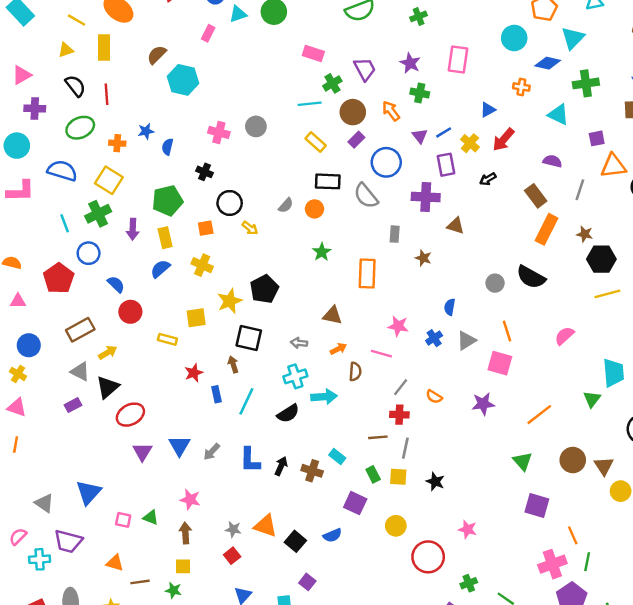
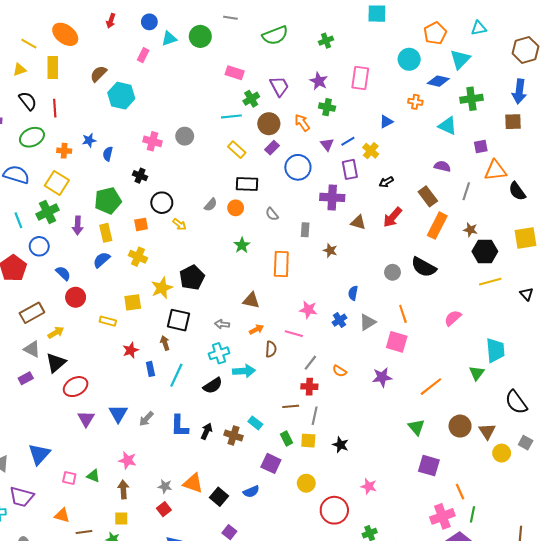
red arrow: (503, 140) -> (393, 217), moved
gray semicircle: (366, 196) -> (272, 214), moved, size x0.6

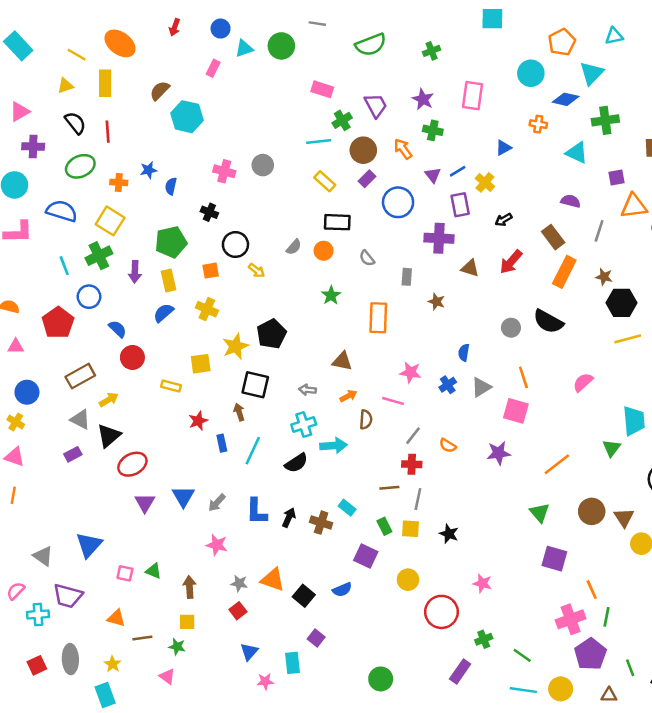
pink star: (128, 460) -> (217, 545), moved

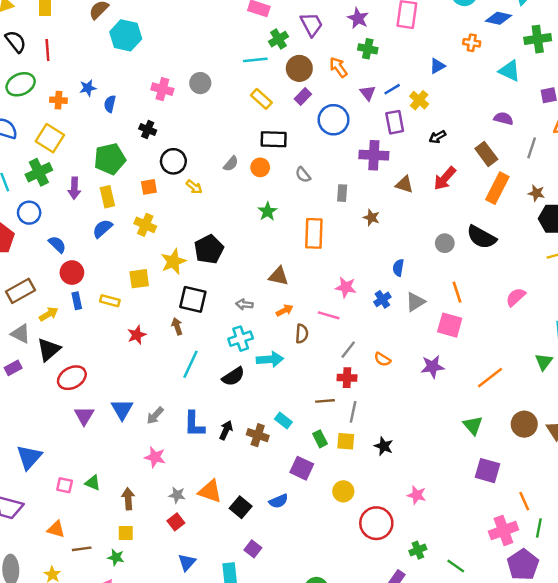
blue rectangle: (222, 443) -> (77, 301), moved

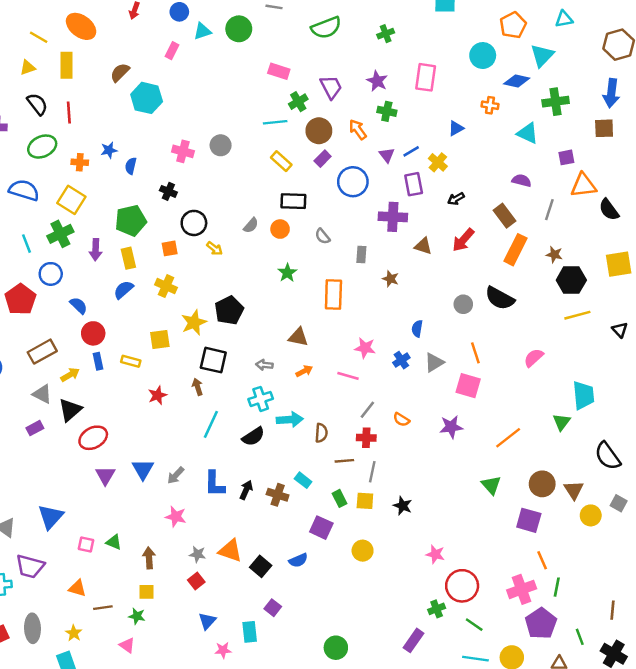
brown semicircle: (302, 334) -> (321, 433), moved
purple square: (488, 471) -> (529, 520), moved
red circle: (376, 523) -> (462, 586), moved

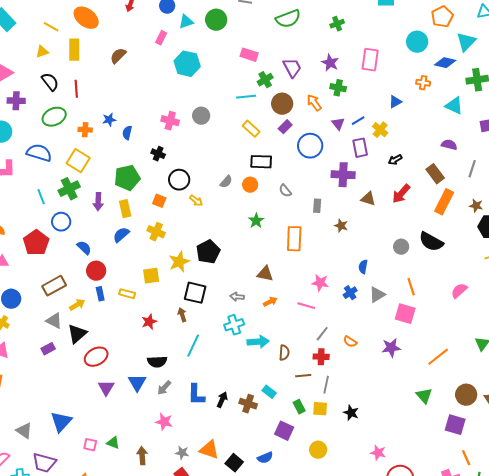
cyan hexagon: (147, 98) -> (187, 64), moved
orange square: (170, 248) -> (159, 201), turned 32
black semicircle: (253, 437) -> (157, 362), moved, turned 30

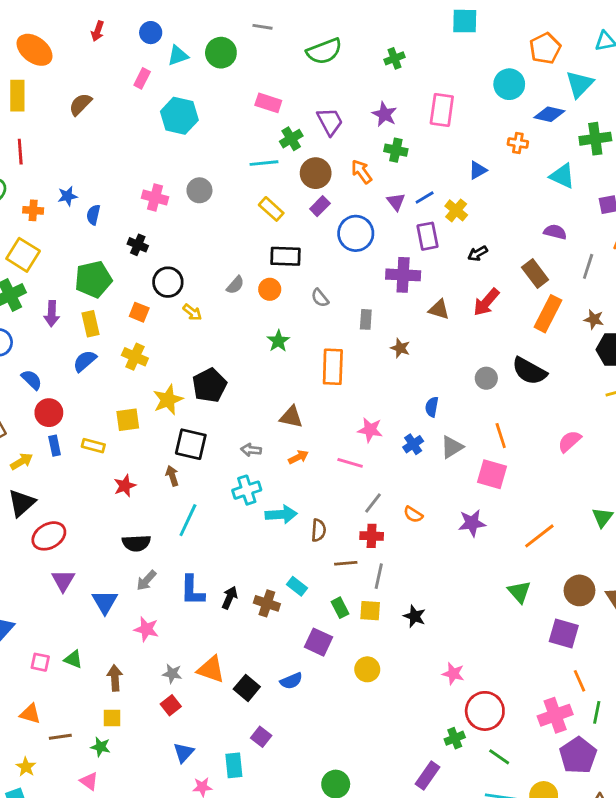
blue triangle: (137, 383) -> (105, 602), moved

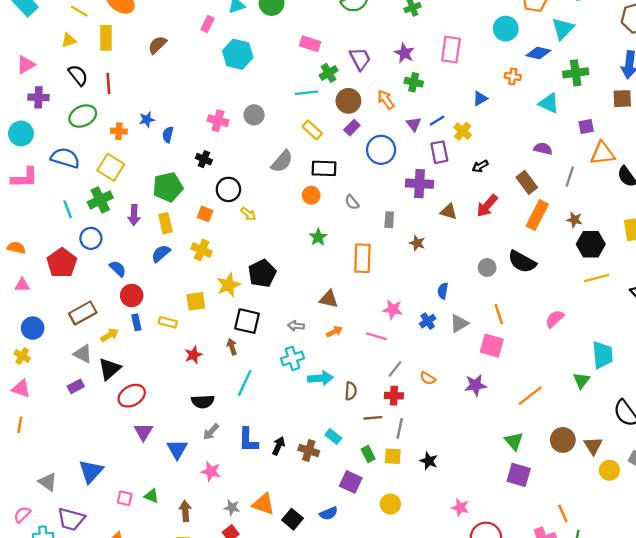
gray semicircle: (235, 285) -> (282, 161), moved, size x1.5
purple square: (564, 633) -> (519, 475), moved

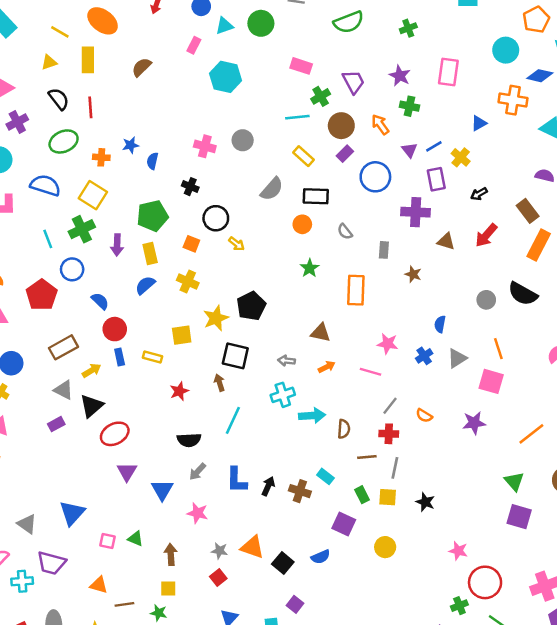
orange cross: (513, 76) -> (513, 100), size x1.6
purple cross: (38, 97) -> (17, 122), turned -30

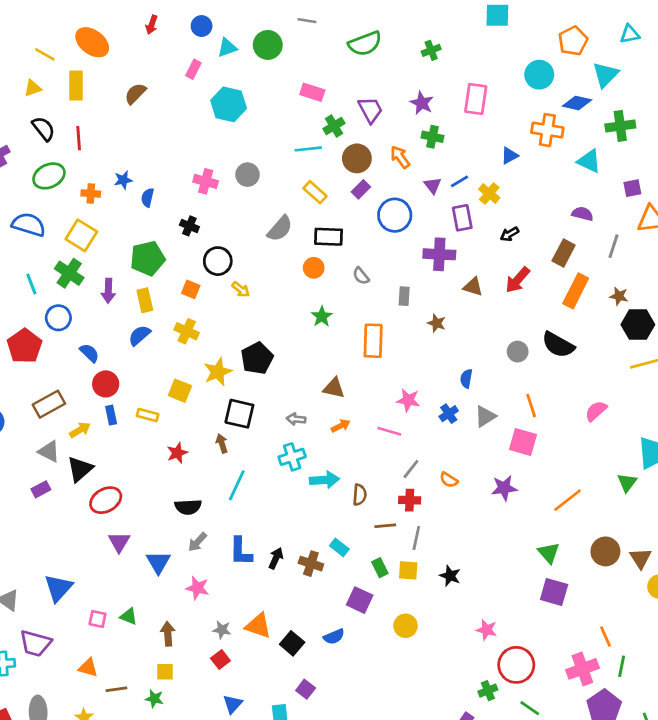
brown rectangle: (528, 211) -> (564, 253), turned 65
green cross: (82, 229) -> (69, 273), turned -30
yellow square: (182, 335) -> (180, 391), turned 30

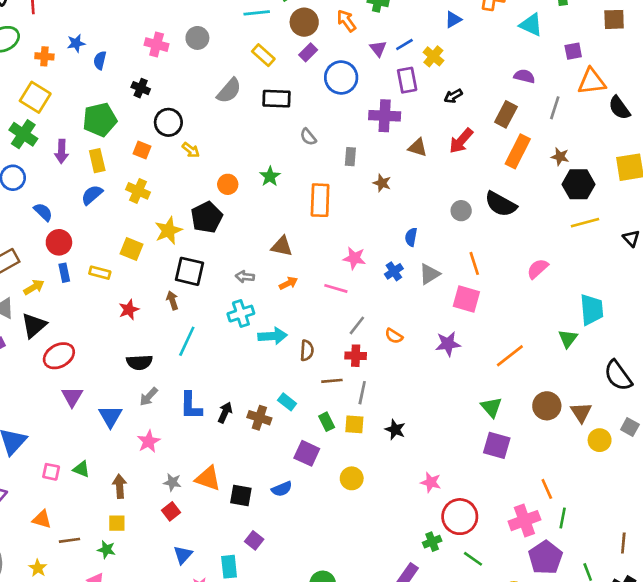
orange circle: (314, 268) -> (228, 184), moved
pink star: (198, 588) -> (149, 441), turned 30
black square: (292, 643) -> (241, 496), turned -30

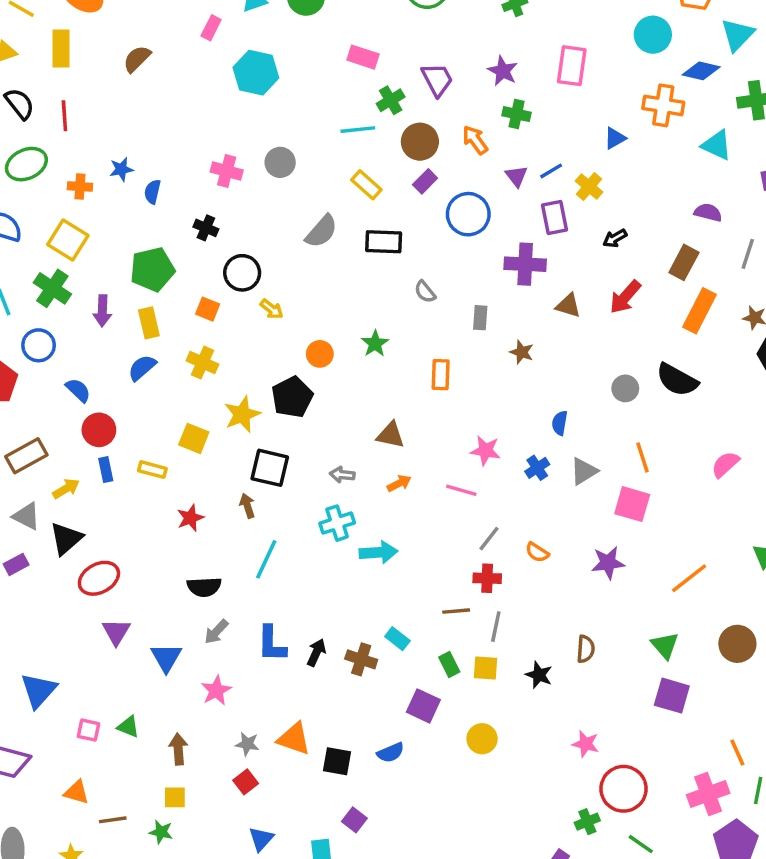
orange rectangle: (320, 200) -> (441, 375), size x0.7
brown semicircle: (307, 350) -> (586, 649), moved

